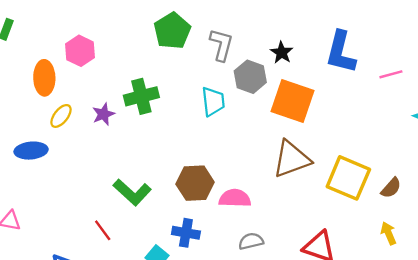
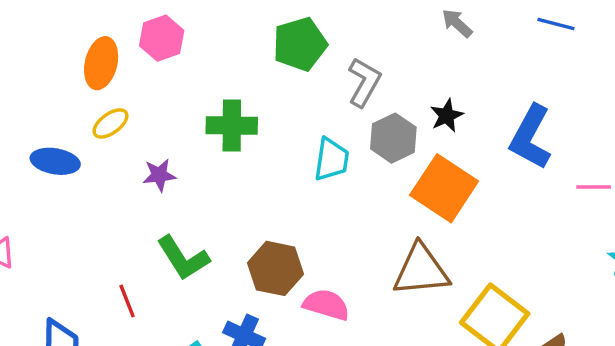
purple star: (103, 114) -> (159, 175), moved

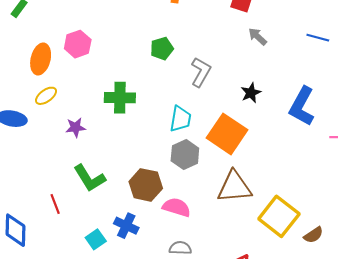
green pentagon: (300, 44) -> (162, 49), size x0.7
gray hexagon: (393, 138) -> (185, 154), moved
orange square: (444, 188) -> (227, 134), moved

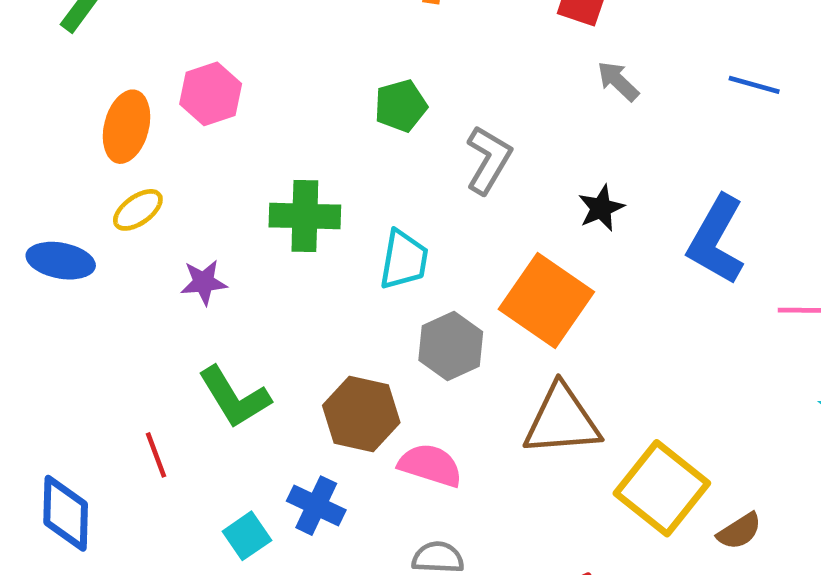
cyan trapezoid: (180, 119) -> (404, 260), moved

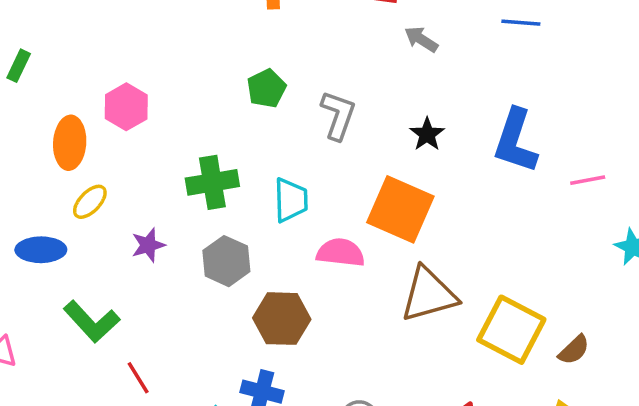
gray hexagon: (451, 346) -> (226, 261), moved
green L-shape: (234, 397) -> (92, 322), moved
pink semicircle: (430, 465) -> (341, 253), moved

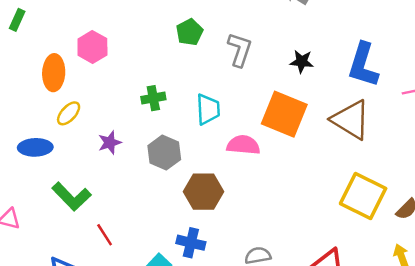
black star: (427, 134) -> (302, 62), turned -30
green cross: (212, 182) -> (153, 98), size x0.7
brown triangle: (429, 295) -> (351, 120), moved, turned 48

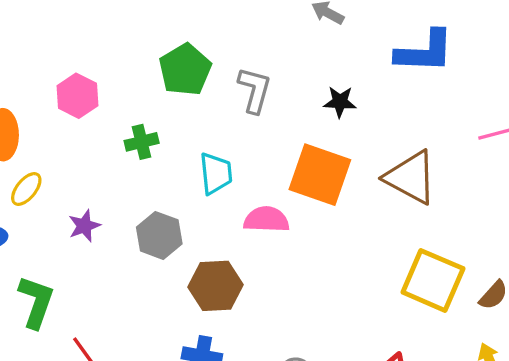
green pentagon: (190, 32) -> (185, 70), size x1.4
pink hexagon: (92, 47) -> (77, 96), moved
blue L-shape: (363, 65) -> (425, 52), moved, turned -102
green cross: (153, 98) -> (142, 142), moved
green L-shape: (71, 196) -> (36, 302), turned -114

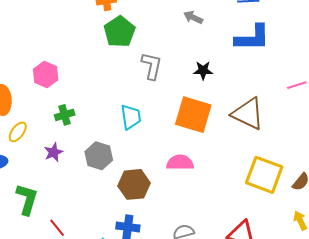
green pentagon: (185, 70) -> (120, 32), moved
green cross: (142, 142) -> (65, 115), moved
pink semicircle: (266, 219) -> (180, 163), moved

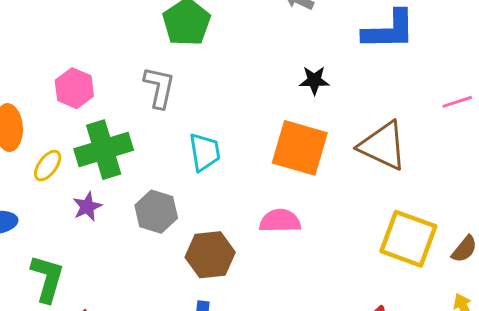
gray L-shape: (152, 66) -> (159, 87), moved
green cross: (65, 115) -> (104, 150), size x1.8
yellow ellipse: (18, 132) -> (48, 166), moved

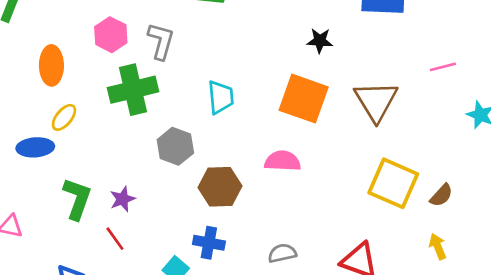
gray L-shape: (159, 87) -> (161, 41), moved
brown triangle: (383, 146) -> (376, 101), turned 30
yellow ellipse: (48, 166) -> (64, 117), moved
purple star: (87, 207) -> (123, 199), moved

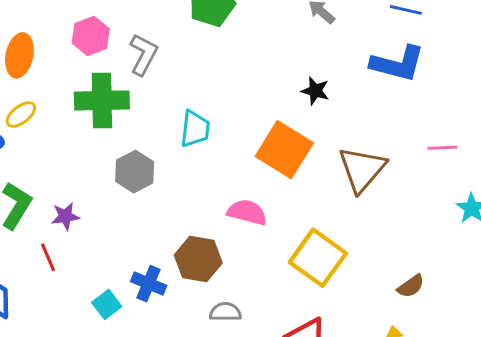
yellow square: (393, 183) -> (318, 258), moved
brown hexagon: (220, 187) -> (198, 259), moved

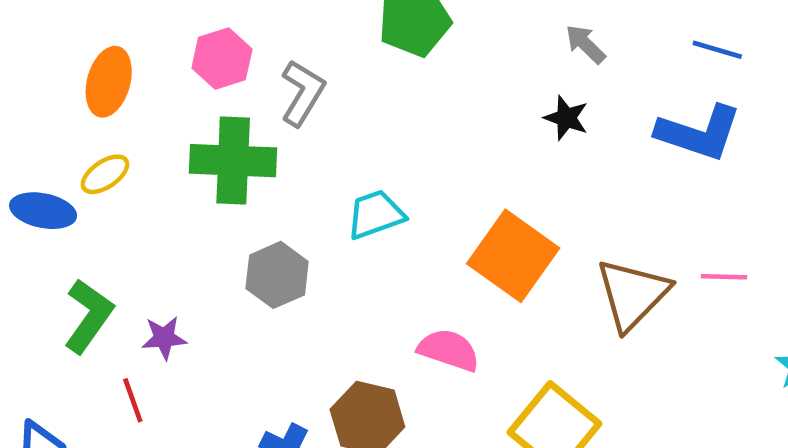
black star: (315, 91) -> (566, 118), moved
cyan trapezoid: (195, 129) -> (376, 214), turned -120
pink line: (442, 148) -> (724, 277), moved

